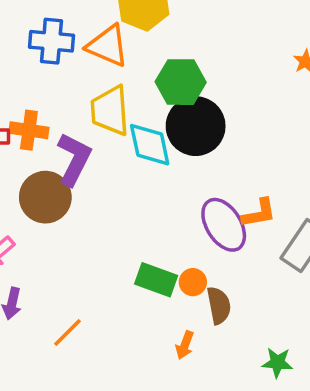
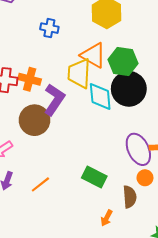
blue cross: (52, 41) -> (49, 28), size x0.7
orange triangle: (108, 46) -> (93, 55), moved
orange circle: (193, 282) -> (145, 178), moved
orange line: (67, 333) -> (40, 184), moved

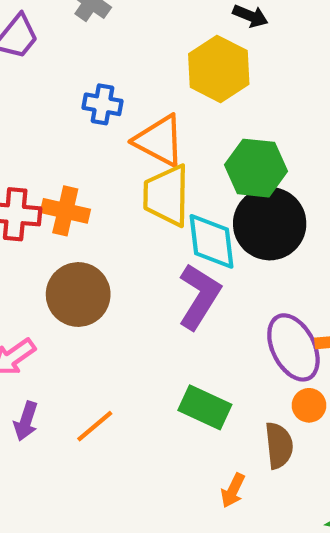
orange triangle: (93, 55) -> (159, 141), moved
purple L-shape: (54, 100) -> (199, 296), moved

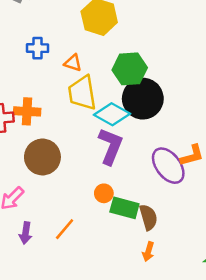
orange triangle: (159, 141) -> (73, 63), size x0.6
cyan diamond: (212, 241) -> (112, 114), turned -44
orange circle: (309, 405) -> (104, 193), moved
brown semicircle: (279, 445) -> (148, 217), moved

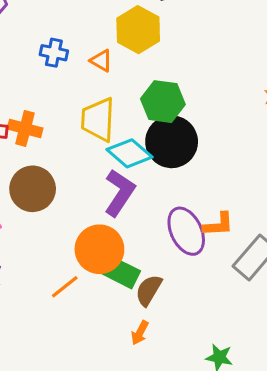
orange triangle: (73, 63) -> (101, 61), moved
orange circle: (104, 193) -> (99, 249), size x2.0
brown semicircle: (148, 217) -> (149, 290), turned -145
orange line: (65, 229) -> (65, 287), moved

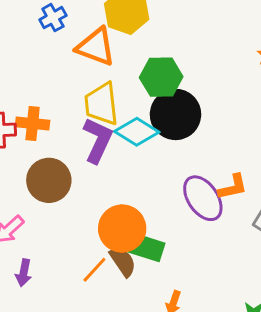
blue cross: (54, 53) -> (53, 18), moved, turned -32
orange triangle: (101, 61) -> (96, 47), size x1.8
purple L-shape: (120, 193) -> (98, 140), moved
brown semicircle: (149, 290) -> (123, 262), moved, turned 124

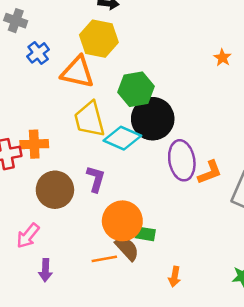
purple L-shape: (98, 140) -> (96, 179), moved, size x0.7
purple ellipse: (203, 198) -> (182, 160), moved, turned 33
green rectangle: (147, 248) -> (145, 234), size x0.7
orange line: (94, 270) -> (104, 259), turned 45

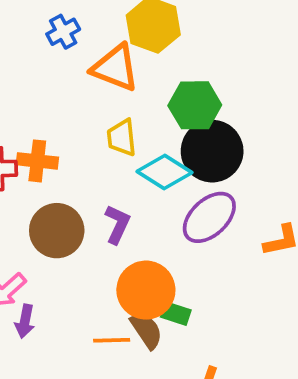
yellow trapezoid: (89, 119) -> (122, 138), size x0.7
purple ellipse: (182, 160) -> (209, 217), moved, turned 48
purple arrow: (45, 270) -> (25, 321), moved

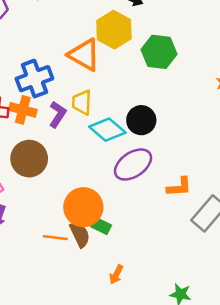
blue cross: (63, 32) -> (34, 79), moved, size x1.6
green hexagon: (195, 105) -> (159, 52), moved
black circle: (212, 151) -> (141, 120), size x0.7
purple L-shape: (117, 224) -> (58, 114), moved

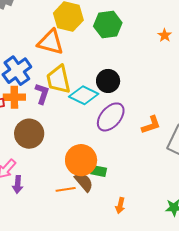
yellow trapezoid: (82, 102) -> (58, 79), size x1.4

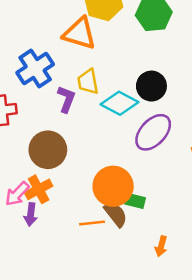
yellow trapezoid: (58, 79) -> (88, 82), size x0.7
orange cross: (14, 97) -> (39, 189), moved, turned -30

